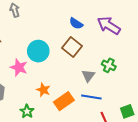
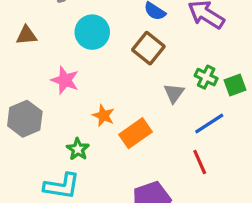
cyan circle: (38, 51) -> (92, 32), moved
blue line: (91, 97) -> (209, 124), moved, turned -42
green square: (127, 111) -> (235, 85), moved

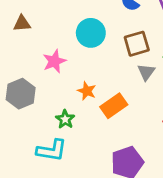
cyan circle: (92, 32) -> (91, 33), moved
brown square: (148, 48) -> (137, 44), moved, turned 35
pink star: (65, 80) -> (54, 61), turned 30

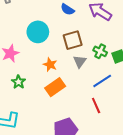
orange star: (87, 91) -> (50, 65), moved
green star: (65, 119) -> (18, 82), moved

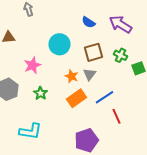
green cross: (100, 51) -> (120, 55), moved
gray triangle: (80, 62) -> (90, 74), moved
blue line: (102, 81) -> (104, 97), moved

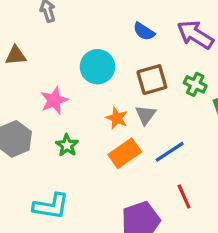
red line: (116, 116) -> (184, 197), moved

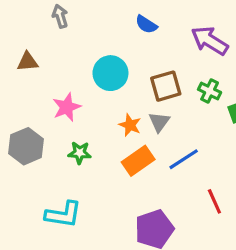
blue semicircle: (144, 31) -> (146, 24), moved
green star: (67, 145) -> (80, 153), turned -30
red line: (184, 197) -> (214, 201), moved

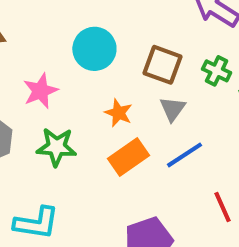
brown square: (166, 86) -> (163, 65), turned 36
gray triangle: (159, 122) -> (173, 109), moved
green star: (80, 153) -> (56, 147), size x1.4

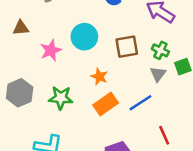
brown square: (163, 65) -> (127, 47), turned -30
pink star: (40, 91) -> (51, 50), moved
gray triangle: (173, 109) -> (158, 74), moved

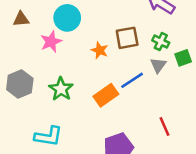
cyan circle: (84, 37) -> (67, 18), moved
orange star: (99, 77) -> (100, 50), moved
green star: (61, 98) -> (61, 89), turned 30
blue line: (140, 103) -> (132, 80), moved

